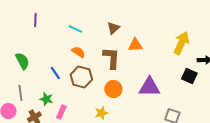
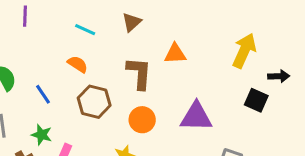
brown triangle: (113, 28) -> (132, 22), moved
orange semicircle: (78, 52) -> (78, 64), moved
blue line: (55, 73) -> (43, 94), moved

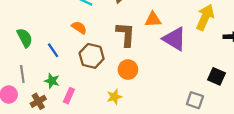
black square: (256, 100) -> (216, 76), moved
purple triangle: (196, 117) -> (174, 39), moved, turned 30

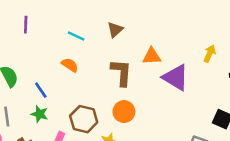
yellow arrow: (205, 17) -> (210, 54), size x0.6
brown hexagon: (92, 56) -> (84, 119), moved
green star: (52, 81) -> (40, 114), moved

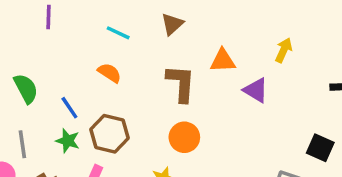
yellow arrow: (210, 54) -> (284, 50), moved
purple triangle: (176, 78) -> (256, 90), size x0.7
brown hexagon: (84, 119) -> (109, 134), moved

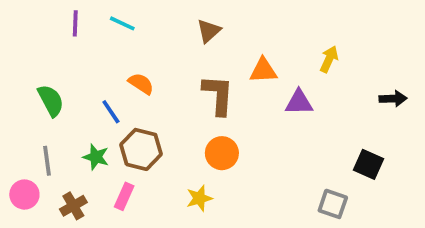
cyan line: (118, 33) -> (122, 23), moved
purple triangle: (256, 90) -> (299, 102), turned -32
blue line: (69, 108) -> (111, 112), moved

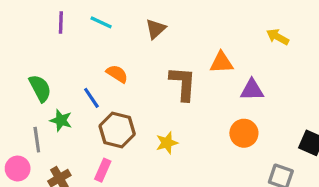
brown triangle: (209, 31) -> (156, 29), moved
yellow arrow: (329, 59) -> (278, 37), moved, turned -85
orange circle: (222, 153) -> (244, 133), moved
green star: (96, 157) -> (61, 120), moved
yellow star: (199, 198) -> (167, 143), moved

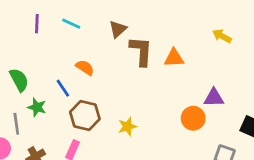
brown L-shape: (183, 83) -> (141, 51), moved
purple triangle: (252, 90) -> (214, 98), moved

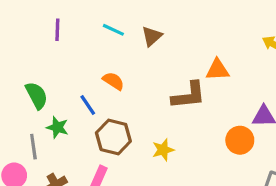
cyan line: (71, 24) -> (113, 30), moved
brown L-shape: (141, 51) -> (189, 95), moved, turned 80

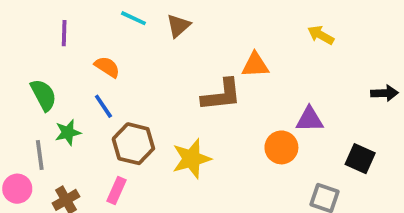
purple line: (57, 30) -> (64, 33), moved
orange semicircle: (113, 81) -> (107, 67), moved
green star: (57, 127) -> (68, 132), turned -30
yellow star: (163, 150) -> (191, 159), size x1.5

